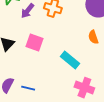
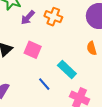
blue line: (28, 88) -> (44, 84), moved, turned 32

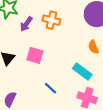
cyan rectangle: (67, 70) -> (82, 71), moved

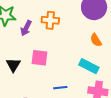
blue line: (50, 88) -> (60, 88), turned -40

